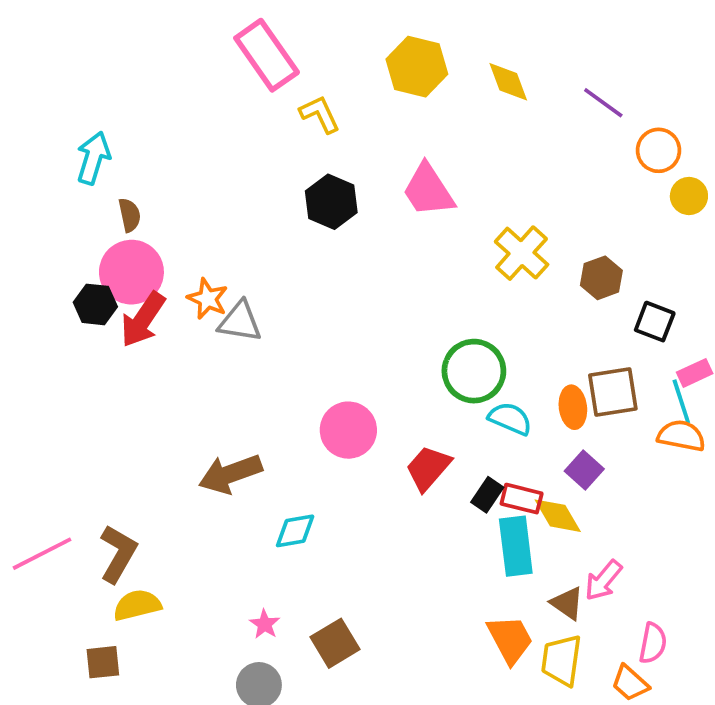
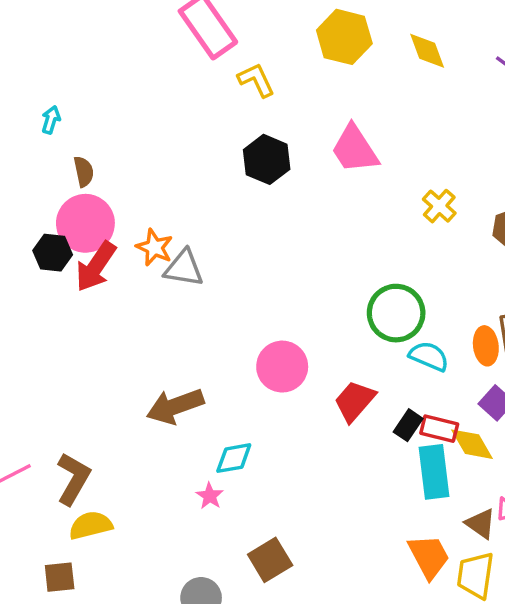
cyan arrow: (93, 158) -> (51, 120), size x0.6
yellow cross: (522, 253) -> (439, 206), size x0.7
pink star: (265, 624) -> (210, 496), moved

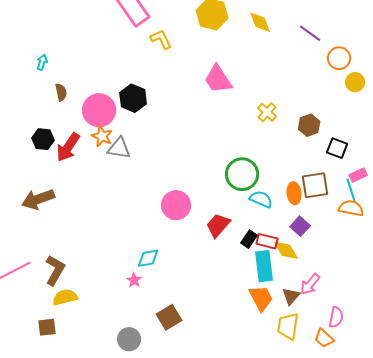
black hexagon: (267, 159) -> (133, 98), moved
pink circle: (85, 223) -> (99, 110), moved
brown arrow: (175, 406) -> (38, 199), moved
brown triangle: (481, 524) -> (291, 296), turned 36
orange trapezoid: (429, 556) -> (261, 298), moved

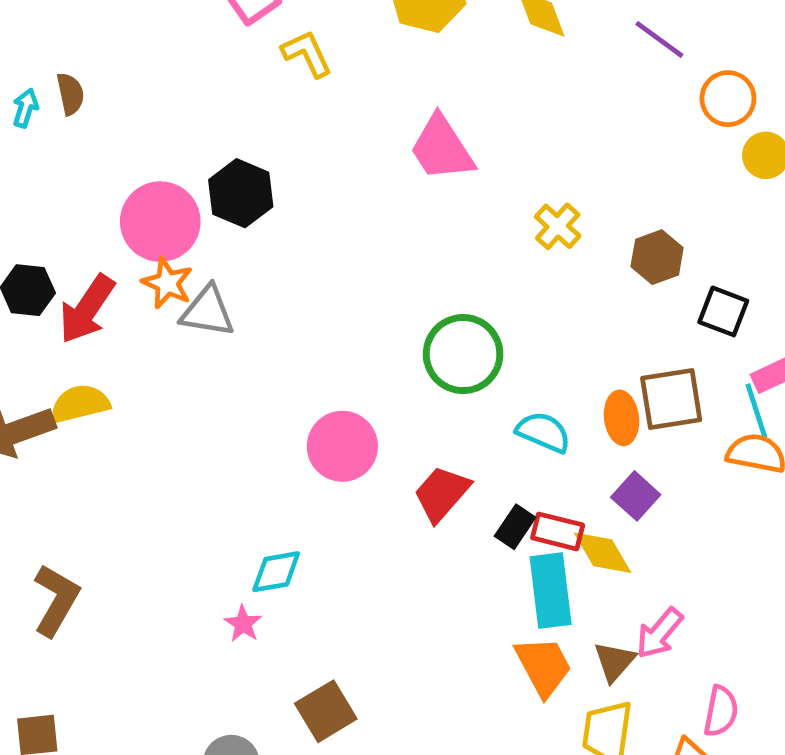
brown semicircle: (61, 92) -> (70, 94), moved
green circle: (242, 174) -> (463, 354), moved
yellow semicircle: (65, 297) -> (80, 404), moved

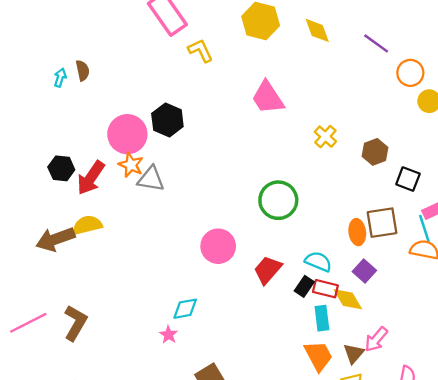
cyan semicircle: (543, 432) -> (318, 262), moved
cyan rectangle: (551, 591) -> (322, 318), size x0.7

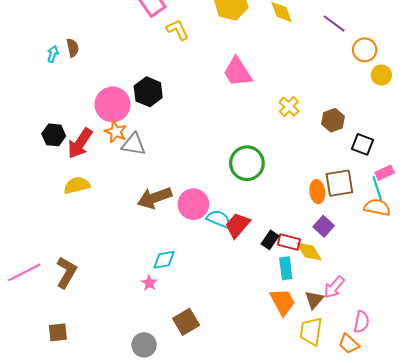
brown arrow: (55, 239) -> (155, 198), moved
cyan semicircle: (318, 262) -> (219, 219), moved

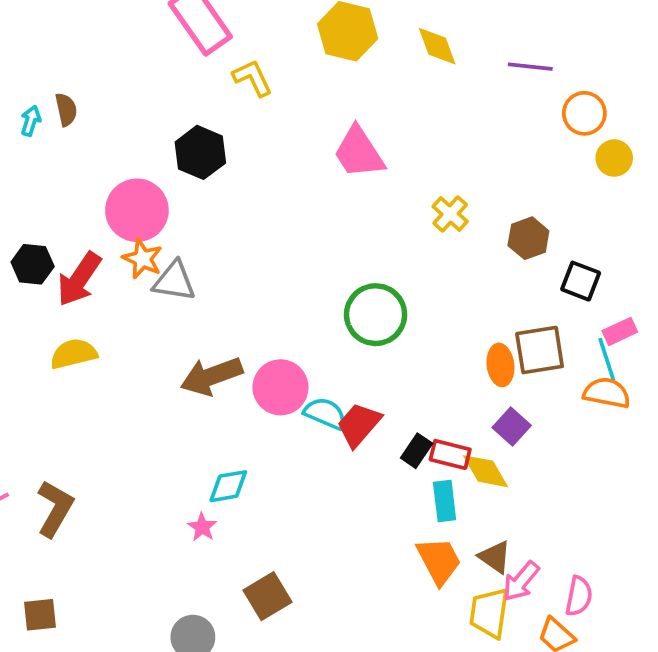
purple line: (334, 24) -> (530, 67), turned -30
black hexagon: (148, 92) -> (200, 152), moved
pink arrow: (334, 287) -> (521, 581), moved
brown triangle: (314, 300) -> (495, 557), turned -36

